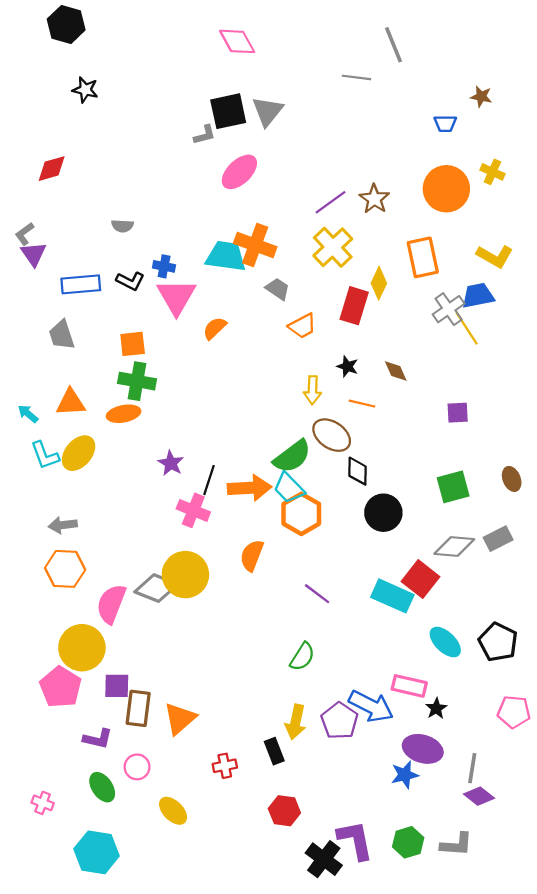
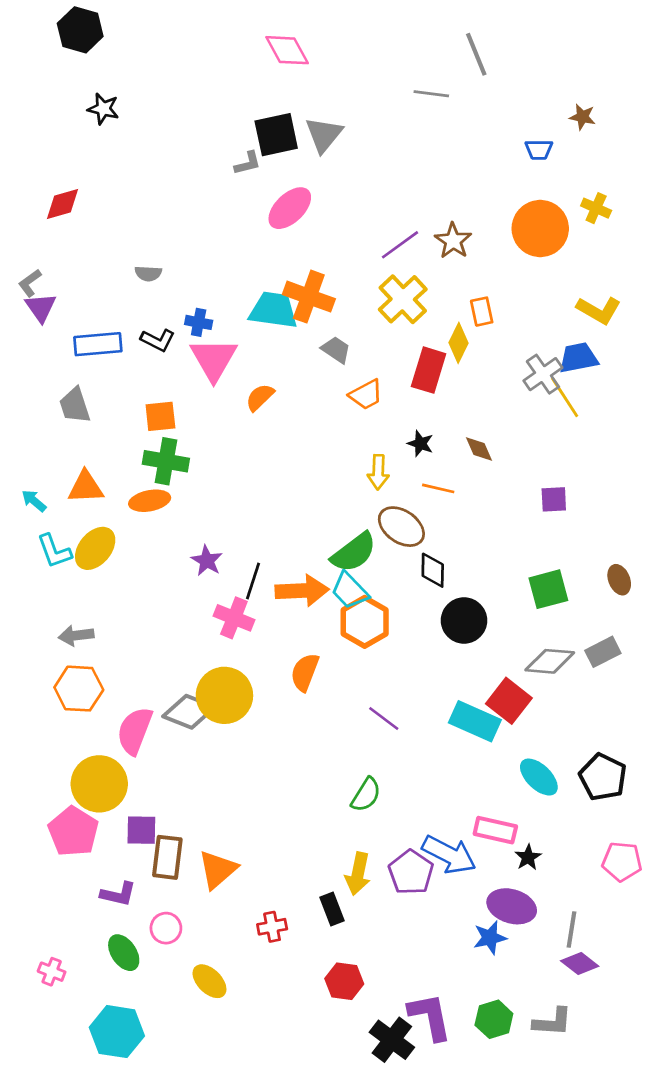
orange rectangle: (423, 257) -> (482, 312), moved, size x0.6

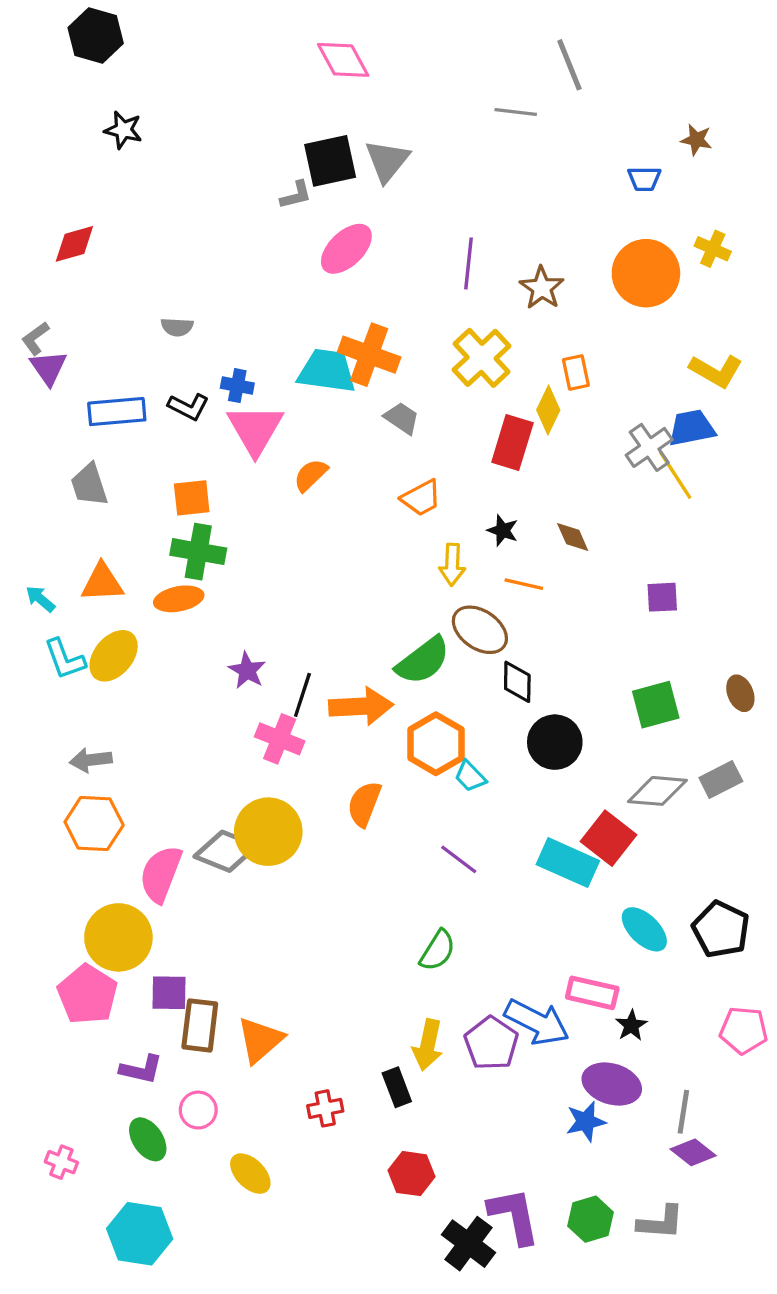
purple line: (400, 245) -> (468, 263), moved, turned -48
orange trapezoid: (366, 395) -> (421, 498), moved
cyan trapezoid: (350, 591) -> (470, 776), moved, size x0.7

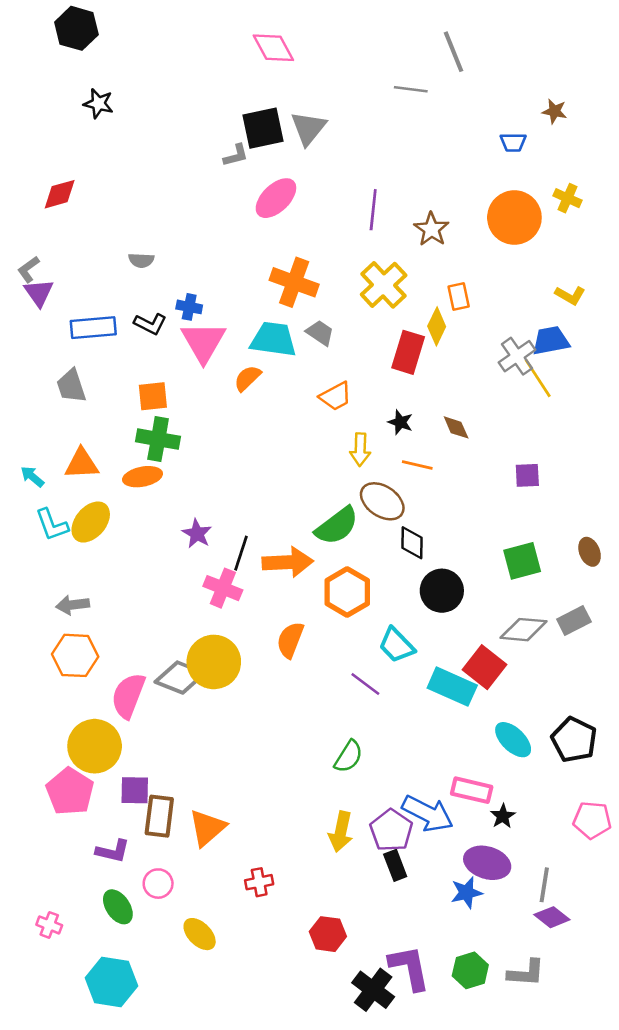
cyan trapezoid: (327, 371) -> (273, 339), moved
yellow L-shape: (716, 371) -> (570, 295), size x0.7
cyan trapezoid: (470, 776) -> (396, 645), moved, size x1.4
black rectangle: (397, 1087) -> (395, 865), moved

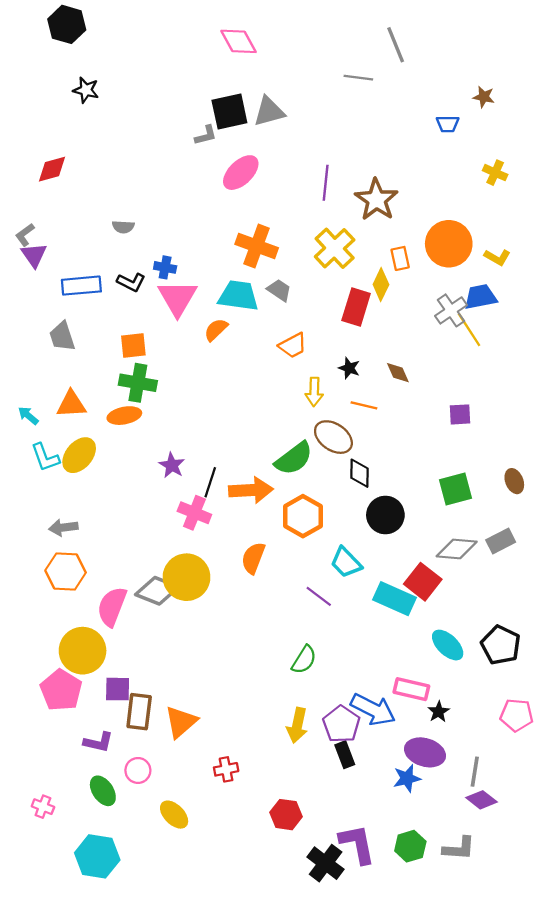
gray triangle: (308, 128) -> (269, 112), turned 36
orange circle: (514, 218) -> (449, 244), moved
brown star: (431, 229) -> (376, 200), size x1.4

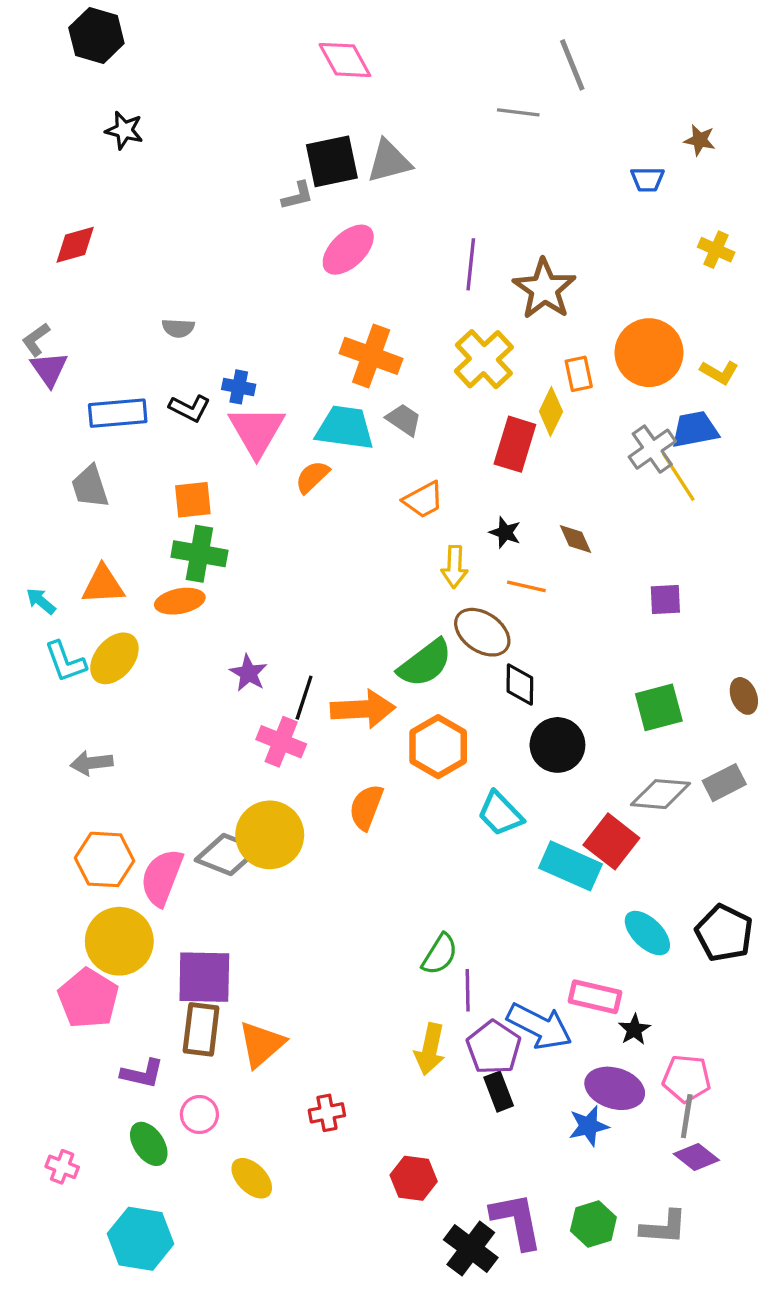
orange hexagon: (66, 572) -> (105, 859), moved
purple line: (319, 596) -> (468, 990), moved, turned 52
purple square: (118, 689) -> (204, 977), moved, size x1.5
pink pentagon: (517, 715) -> (687, 1079), moved

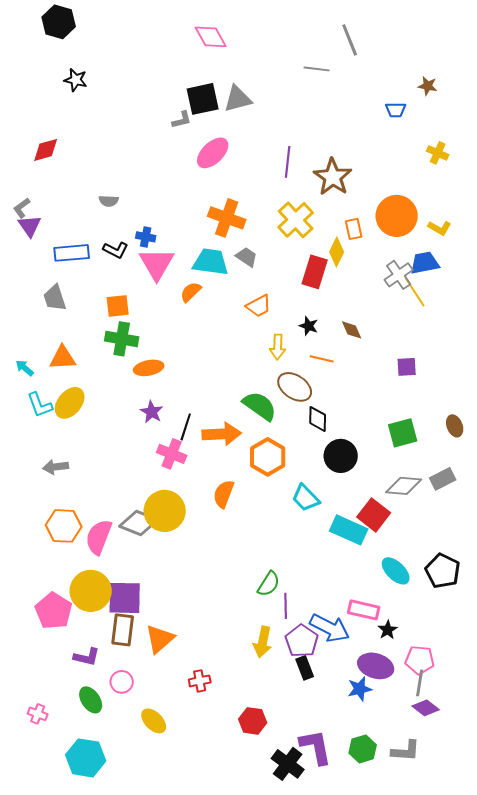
orange ellipse: (180, 601) -> (149, 368), moved
green semicircle: (425, 663) -> (260, 406), turned -108
yellow circle: (119, 941) -> (91, 591), moved

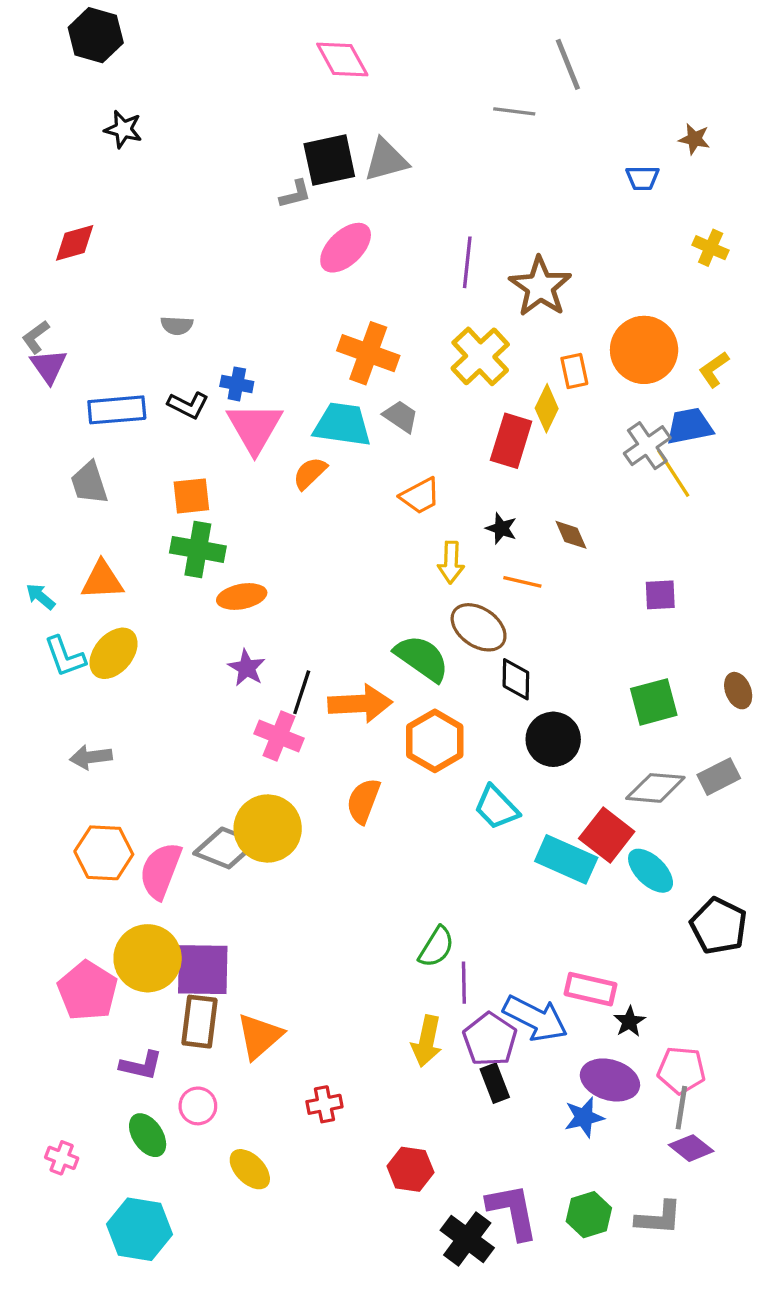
yellow L-shape: (440, 228) -> (714, 369), turned 115
cyan ellipse: (396, 571) -> (651, 871), moved

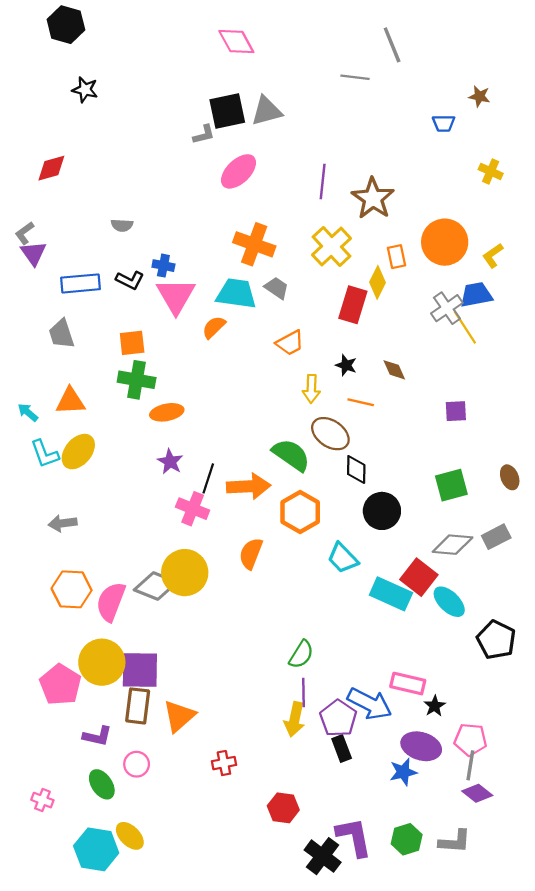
purple line: (464, 983) -> (304, 692), moved
yellow ellipse: (250, 1169) -> (130, 836), moved

